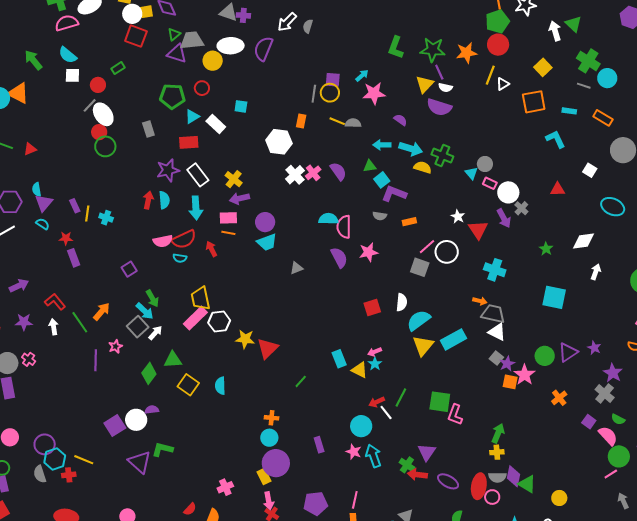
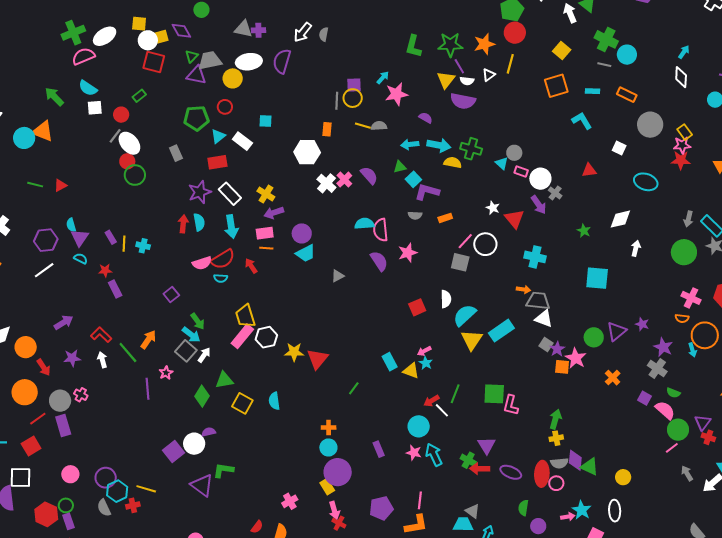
white triangle: (503, 84) -> (489, 75), moved

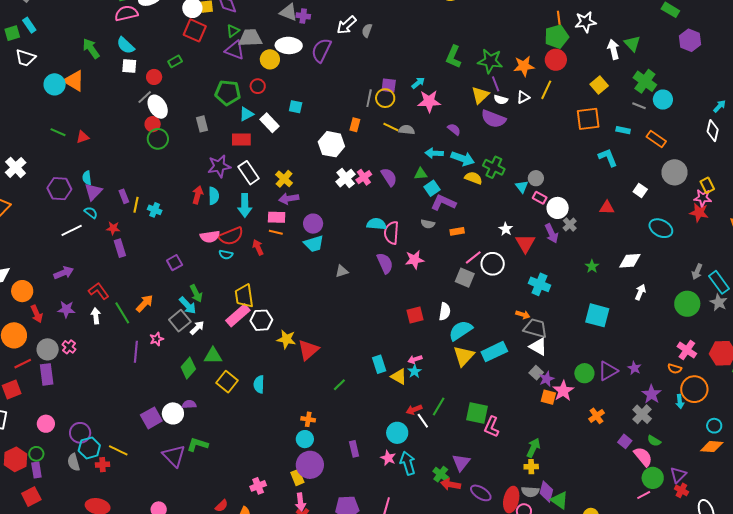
white line: (44, 270) -> (72, 230), moved

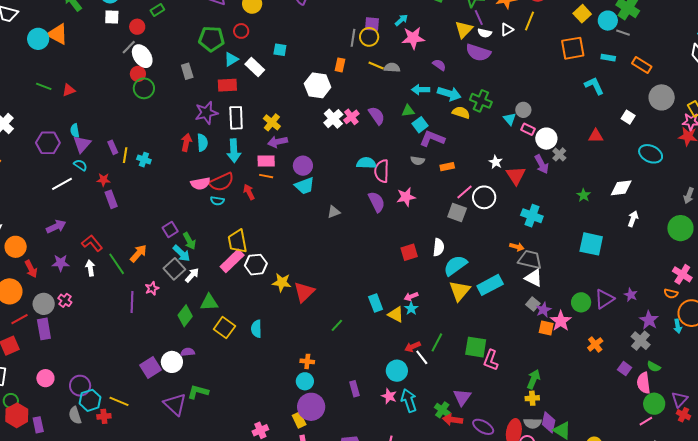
cyan circle: (663, 100) -> (608, 21), moved
white rectangle: (249, 173) -> (236, 118), turned 35
purple square: (175, 263) -> (170, 230), moved
green circle: (36, 454) -> (11, 401), moved
pink semicircle: (643, 457) -> (644, 383), turned -145

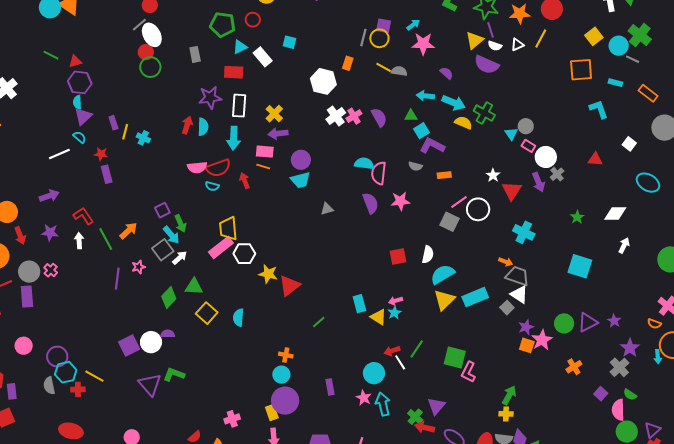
purple hexagon: (48, 143) -> (80, 82), moved
gray square: (533, 304) -> (507, 308), moved

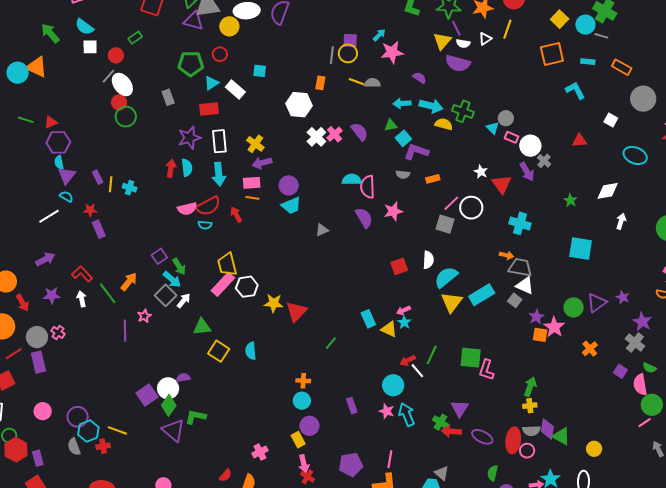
green diamond: (169, 297) -> (169, 405), moved
purple circle: (285, 401) -> (309, 426), size x0.7

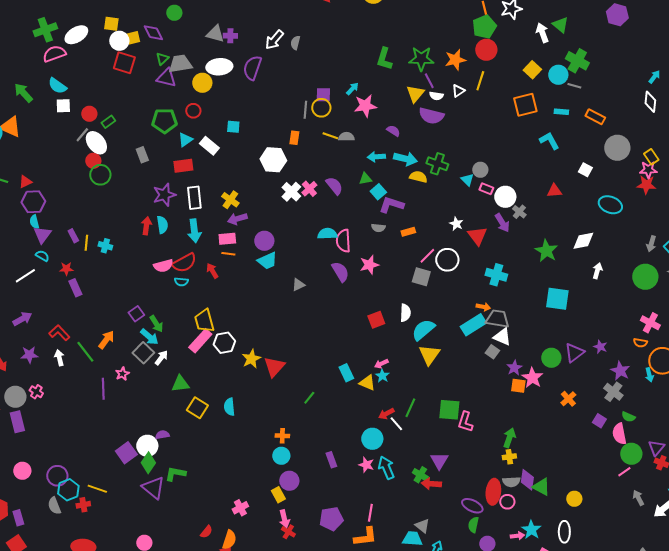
green rectangle: (135, 38) -> (108, 122), moved
green star: (570, 200) -> (546, 251), size x1.6
cyan rectangle: (482, 295) -> (473, 325), moved
yellow star: (274, 303) -> (251, 359), turned -30
purple ellipse: (482, 437) -> (472, 506), moved

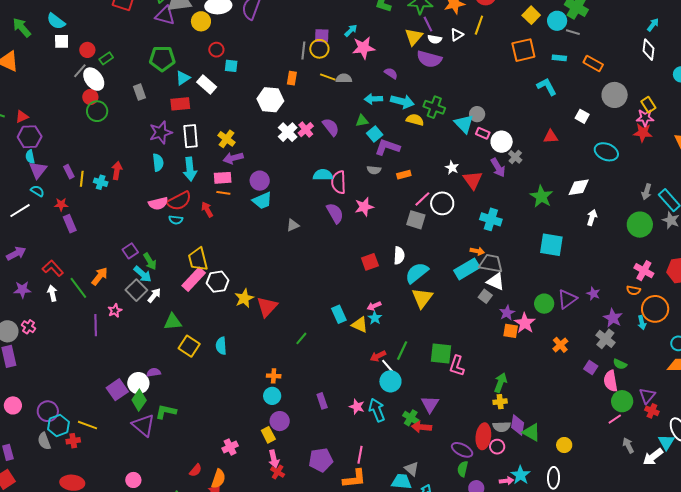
red circle: (193, 111) -> (216, 50), moved
cyan triangle: (467, 180) -> (464, 124), size x1.5
red arrow: (146, 226) -> (117, 171), moved
cyan circle: (372, 439) -> (390, 381), moved

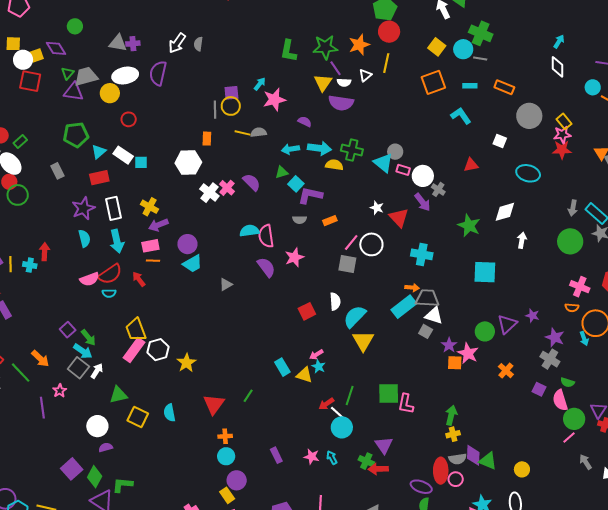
cyan square: (231, 66) -> (141, 162), moved
orange arrow: (100, 276) -> (40, 359), turned 102
red triangle: (267, 307) -> (214, 404), moved
white circle: (138, 383) -> (97, 426), moved
cyan arrow: (377, 410) -> (332, 458), size x0.6

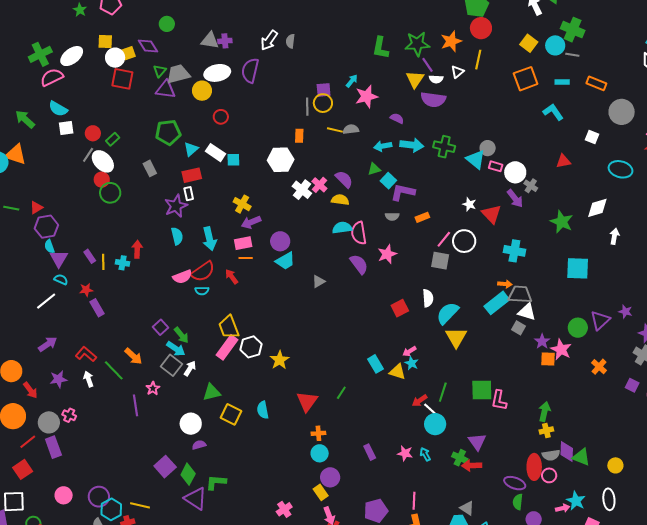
yellow semicircle: (334, 165) -> (340, 200), moved
white rectangle: (114, 208) -> (189, 194), moved, size x0.6

